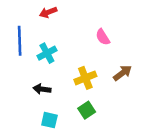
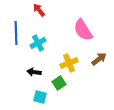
red arrow: (48, 12) -> (39, 10), turned 72
pink semicircle: (103, 37) -> (83, 30), size x1.6
green square: (87, 110) -> (59, 83), moved

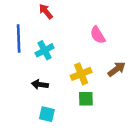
pink semicircle: (83, 30) -> (98, 35), size x0.7
green square: (59, 83) -> (86, 99), moved, turned 32

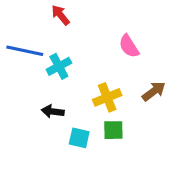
blue line: (19, 39) -> (25, 51), turned -76
cyan square: (47, 114) -> (79, 138), moved

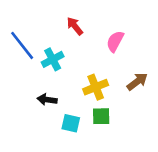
red arrow: (61, 15) -> (75, 26), moved
pink semicircle: (129, 46) -> (115, 41), turned 60
blue line: (25, 51) -> (22, 45), turned 40

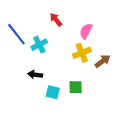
yellow cross: (96, 87) -> (82, 53), moved

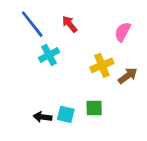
pink semicircle: (86, 31) -> (123, 32), moved
blue line: (16, 34) -> (32, 24), moved
black arrow: (35, 75) -> (43, 117), moved

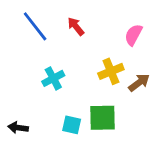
cyan cross: (49, 55) -> (53, 78), moved
green square: (94, 108) -> (102, 118), size x1.5
black arrow: (43, 117) -> (18, 128), moved

